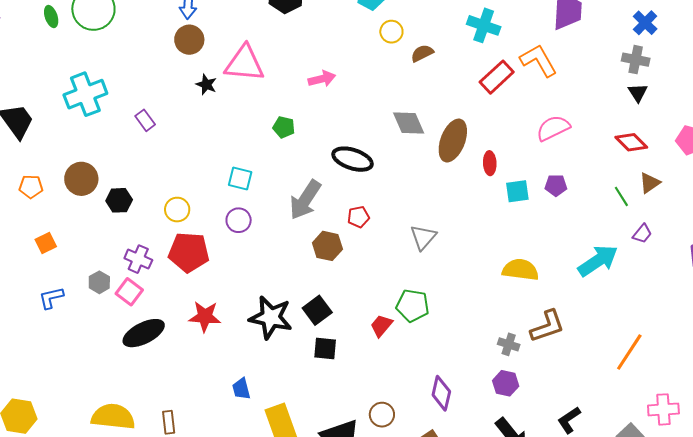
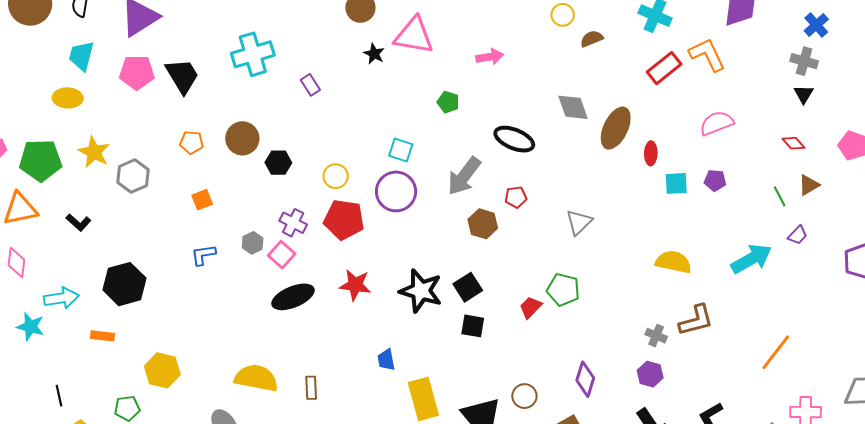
red diamond: (631, 142) -> (793, 143), size x0.7
purple circle: (239, 220) -> (396, 191), size x1.6

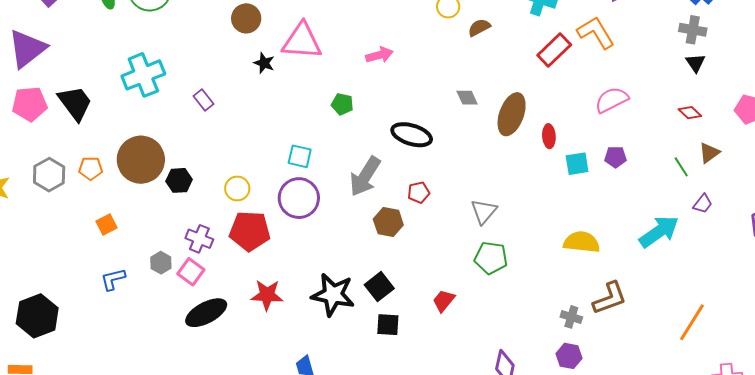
gray diamond: (573, 107) -> (467, 98), size x0.7
brown circle: (242, 138) -> (141, 160), size x1.4
gray hexagon: (133, 176) -> (49, 175), moved
green pentagon: (563, 290) -> (491, 258), moved

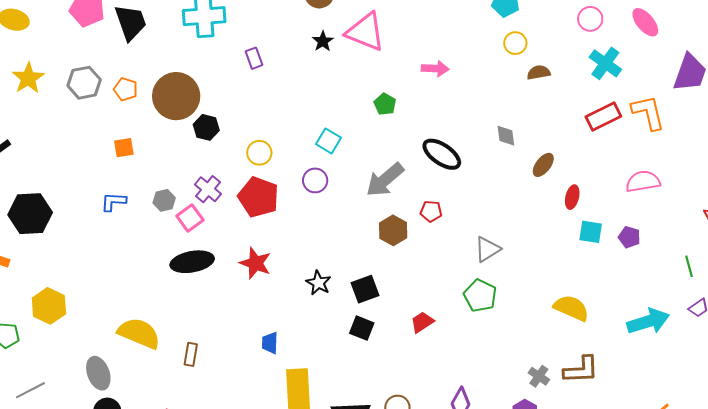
brown ellipse: (512, 114) -> (543, 165), size x0.6
purple circle: (299, 198) -> (315, 180), size x0.6
black star: (333, 295) -> (318, 283), size x0.6

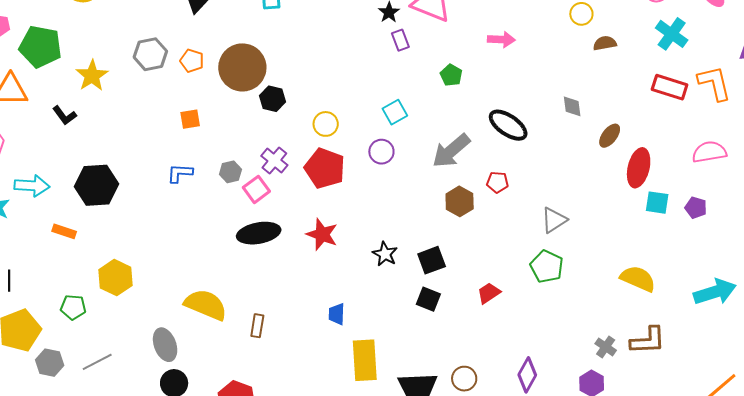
purple rectangle: (254, 58) -> (400, 40), moved
yellow star: (28, 78) -> (92, 76), moved
red rectangle: (603, 117) -> (670, 87), turned 44
cyan square: (329, 141) -> (395, 112), turned 30
red ellipse: (572, 197) -> (639, 168), size x1.6

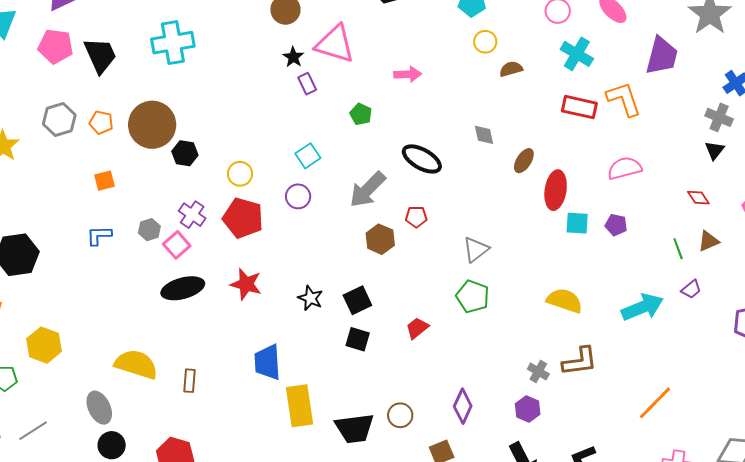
blue trapezoid: (337, 314) -> (267, 362), size x1.6

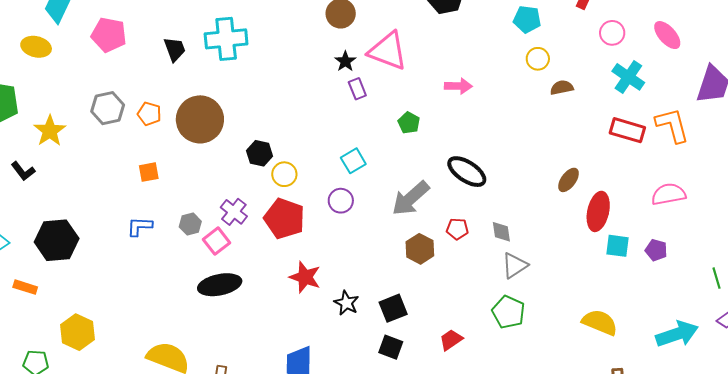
black trapezoid: (100, 55) -> (175, 49), moved, size x0.7
gray diamond: (484, 135) -> (501, 232), moved
black hexagon: (185, 153) -> (260, 153), moved
red star: (246, 284) -> (305, 277), moved

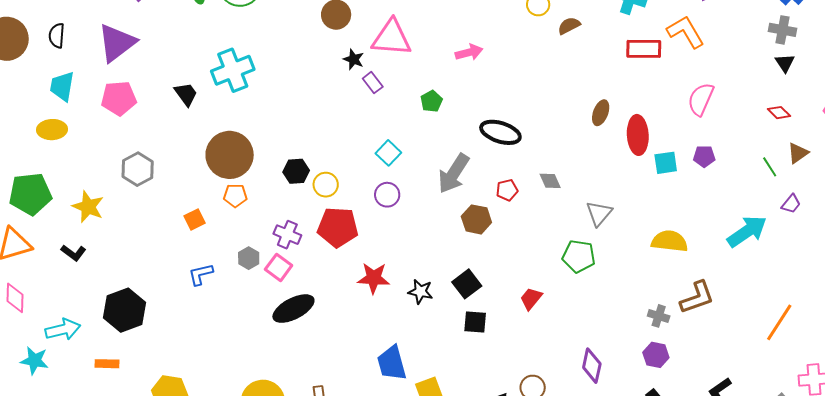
orange pentagon: (149, 114) -> (235, 196), moved
green pentagon: (409, 123) -> (431, 101), turned 30
pink semicircle: (669, 194) -> (701, 99), turned -40
gray triangle: (515, 265) -> (599, 213), moved

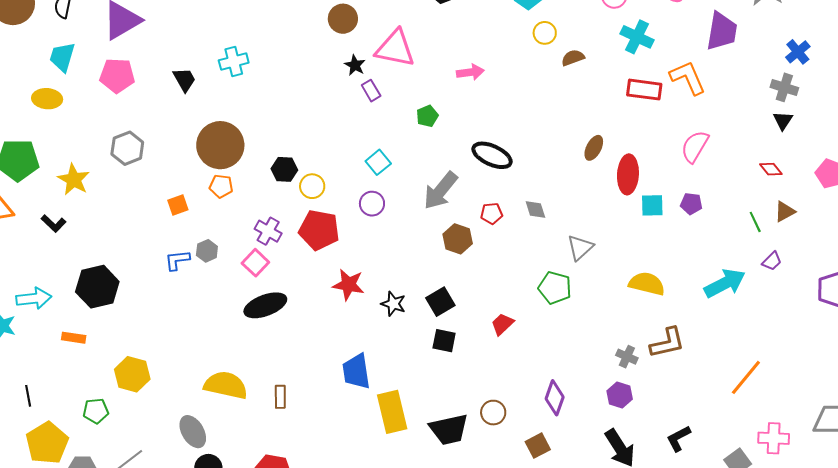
cyan cross: (233, 70) -> (234, 61), size x0.7
gray hexagon: (249, 258) -> (207, 251), moved

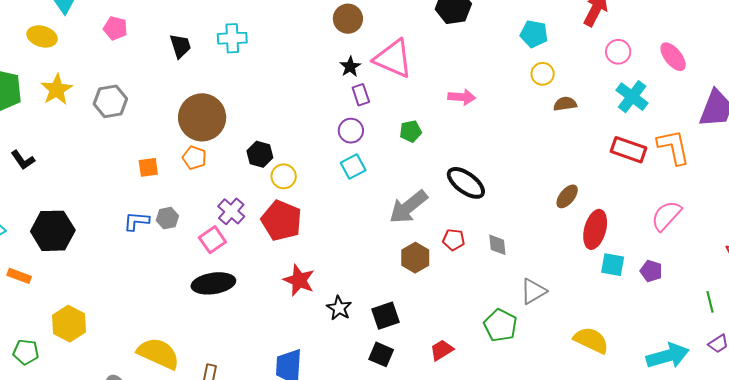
pink pentagon: (117, 76) -> (115, 28), size x0.7
yellow star: (74, 180) -> (57, 90), moved
purple circle: (372, 204) -> (351, 131), moved

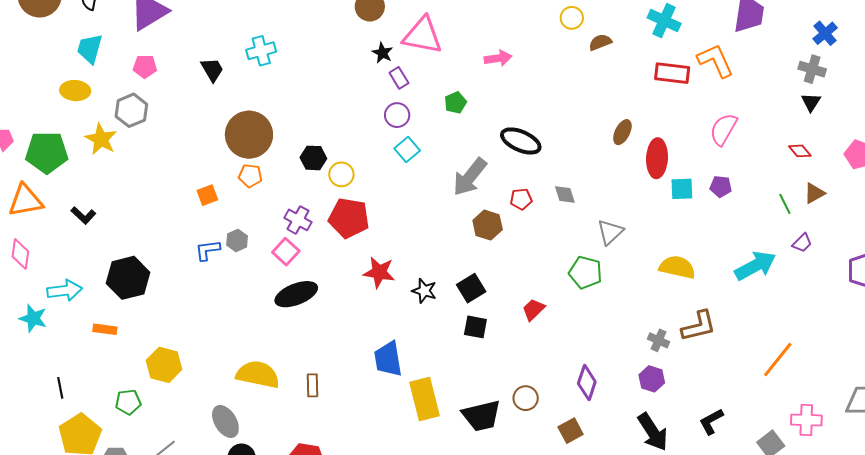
gray hexagon: (110, 101) -> (131, 110), moved

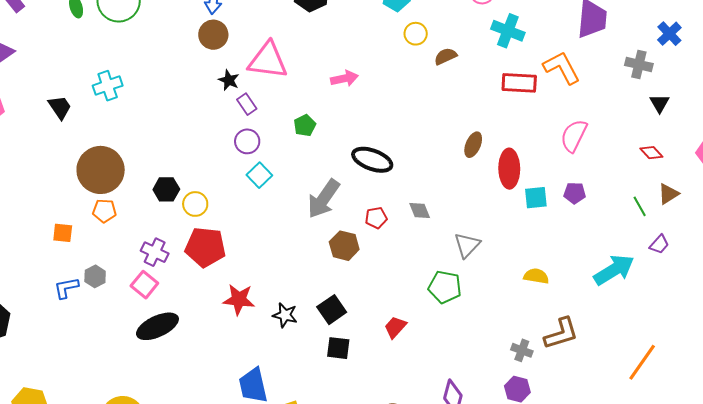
gray cross: (812, 69) -> (639, 64), moved
orange square: (207, 195) -> (63, 233), turned 30
yellow semicircle: (677, 267) -> (536, 276), size x0.7

